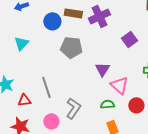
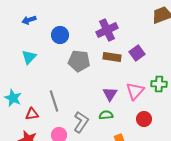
brown rectangle: (73, 13) -> (112, 57), moved
purple triangle: (102, 69) -> (110, 94), moved
pink triangle: (119, 85) -> (135, 91), moved, turned 30
green semicircle: (107, 104) -> (106, 115), moved

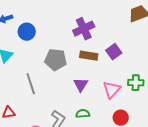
blue circle: (60, 35) -> (27, 32), moved
purple triangle: (110, 94) -> (81, 85), moved
gray line: (54, 101) -> (31, 84), moved

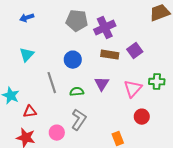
blue circle: (27, 32) -> (73, 60), moved
gray pentagon: (56, 60) -> (77, 21), moved
green semicircle: (83, 114) -> (77, 92), moved

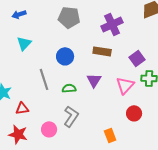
purple cross: (105, 28) -> (112, 24), moved
purple square: (135, 51) -> (137, 58), moved
cyan triangle: (27, 55) -> (24, 43), moved

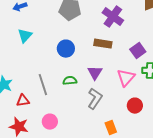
purple cross: (112, 24) -> (113, 17), turned -30
gray line: (44, 79) -> (43, 85), moved
gray L-shape: (71, 116) -> (95, 99), moved

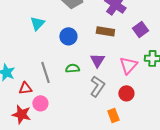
cyan triangle: (25, 36) -> (37, 23), moved
purple square: (138, 51) -> (140, 29), moved
red circle: (135, 106) -> (126, 93), moved
pink circle: (50, 122) -> (40, 103), moved

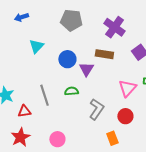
purple triangle: (97, 60) -> (86, 69), moved
pink circle: (40, 103) -> (57, 139), moved
red star: (21, 114) -> (20, 137), turned 30

